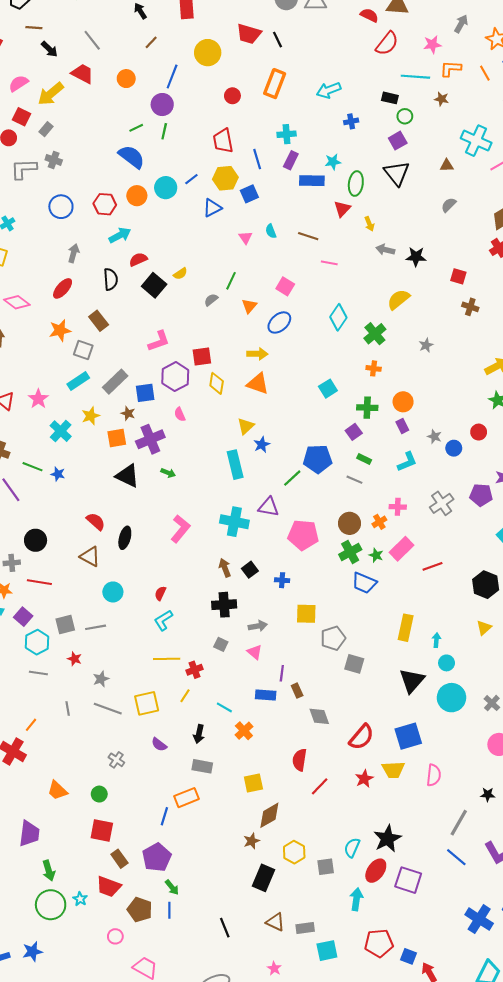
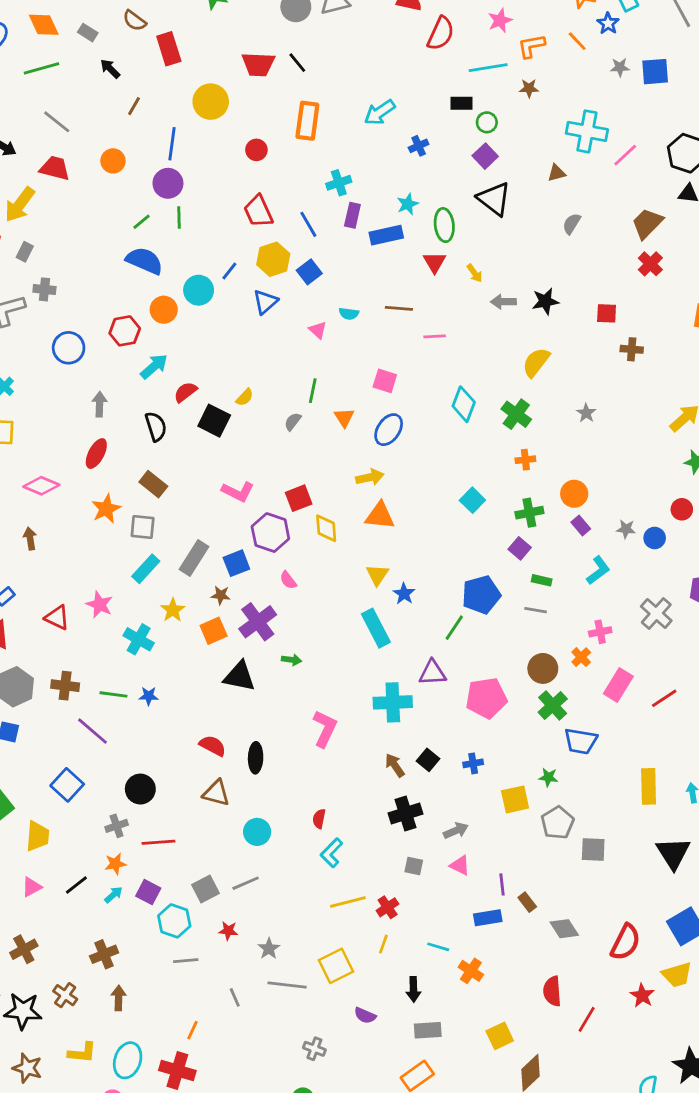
cyan semicircle: (271, 231) -> (349, 314), turned -48
pink L-shape: (159, 341) -> (238, 492), turned 60
green star: (376, 555) -> (548, 777), moved

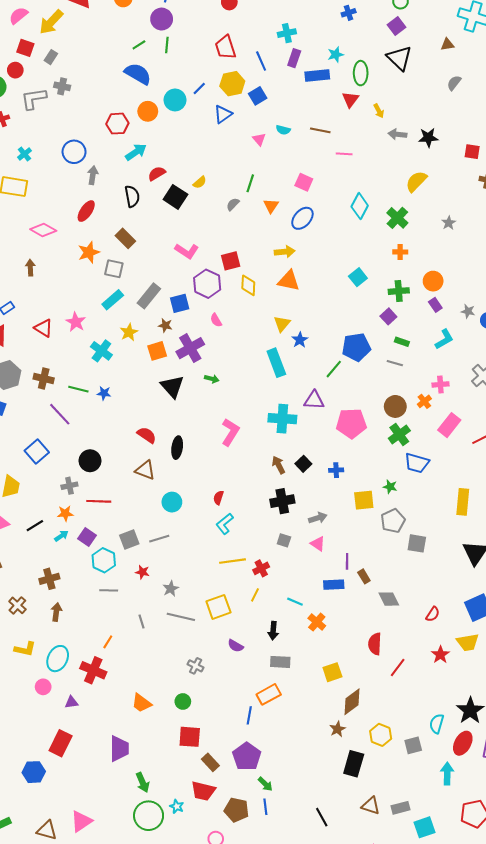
blue circle: (69, 348) -> (74, 152), moved
black triangle: (240, 676) -> (172, 387), turned 30
red semicircle: (626, 942) -> (433, 614), size x0.6

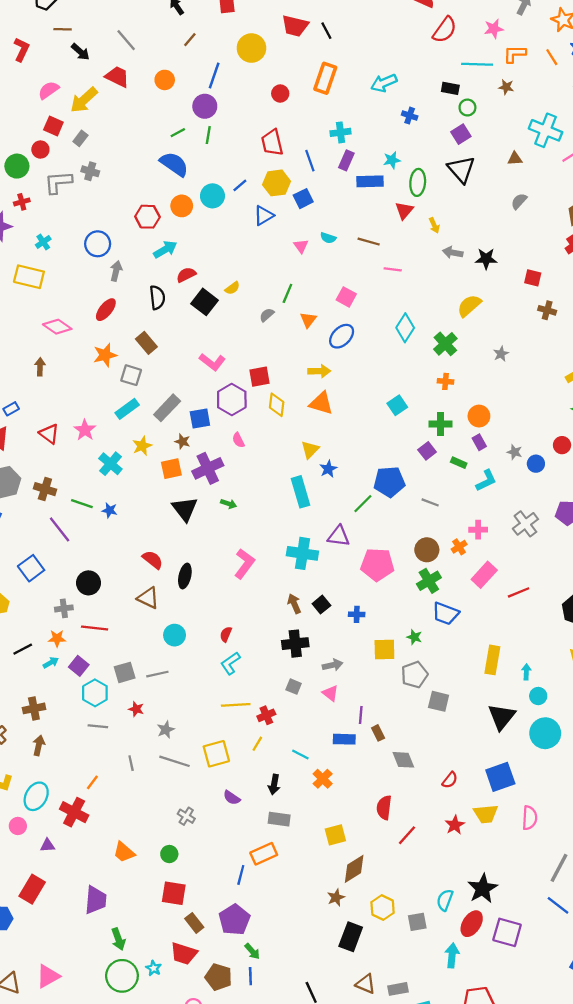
blue cross: (349, 13) -> (410, 116), turned 32
green rectangle: (402, 342) -> (459, 463), moved

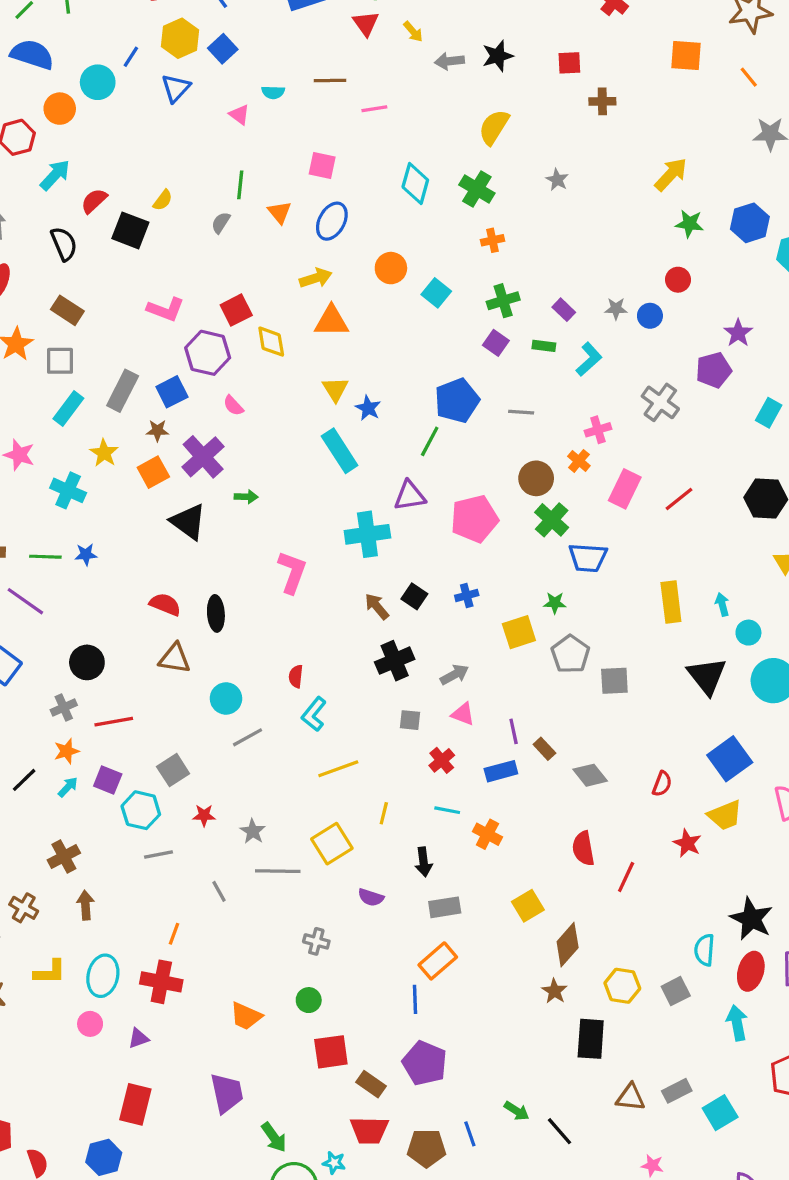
orange circle: (479, 416) -> (391, 268), moved
gray line: (157, 674) -> (248, 737), moved
red cross: (266, 715) -> (442, 760), moved
green arrow: (252, 951) -> (517, 1111), moved

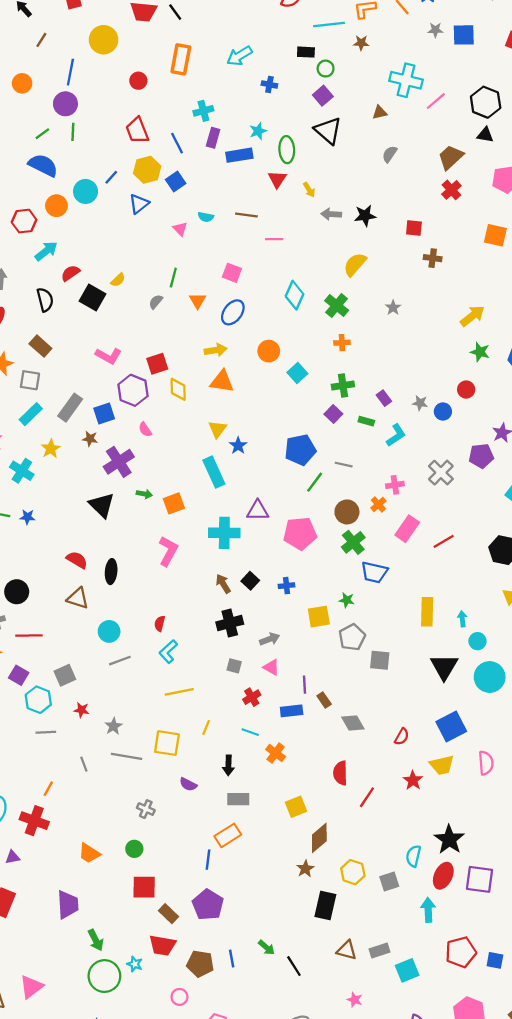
green line: (430, 441) -> (315, 482), moved
orange square: (153, 472) -> (174, 503), moved
yellow square: (332, 844) -> (167, 743), turned 32

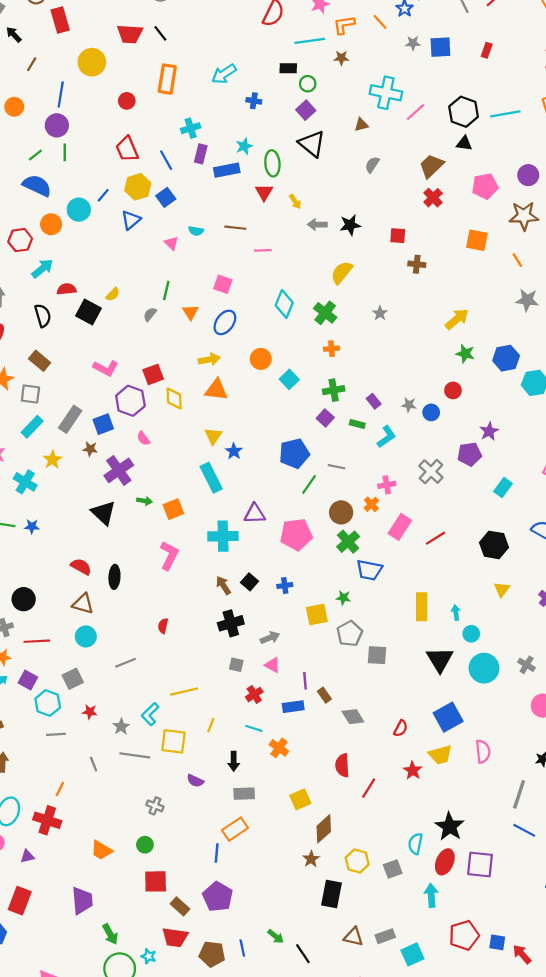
red semicircle: (70, 273) -> (67, 289), turned 30
cyan circle: (109, 631) -> (86, 636), moved
cyan L-shape: (168, 652) -> (150, 714), moved

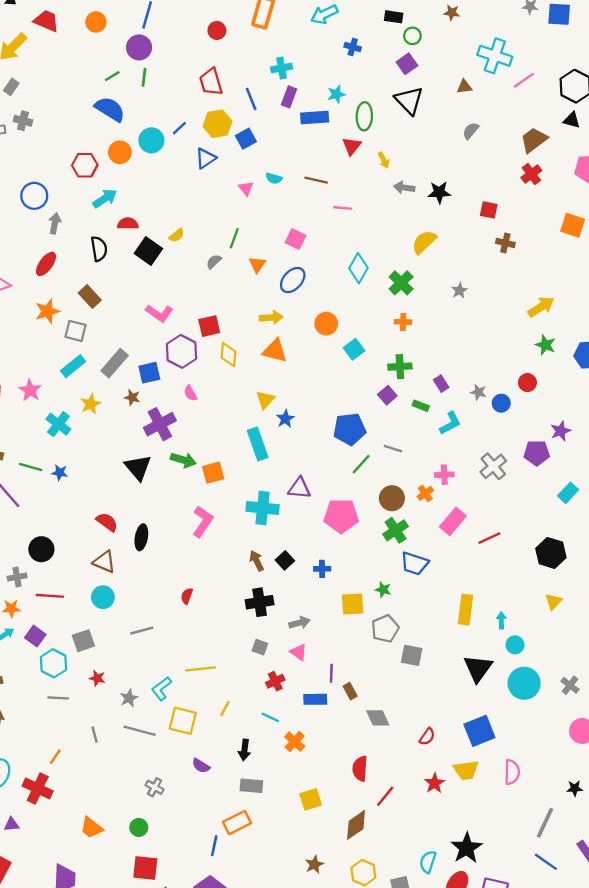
green arrow: (144, 501) -> (183, 460), size x1.5
brown diamond: (324, 829) -> (356, 825), moved

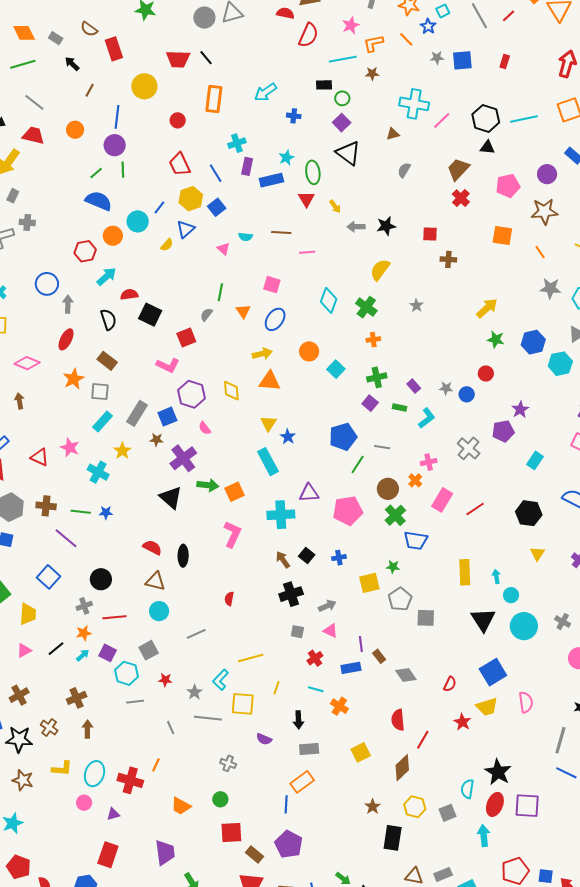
yellow semicircle: (177, 235) -> (167, 245), moved
red square: (209, 326) -> (186, 337), moved
orange line: (55, 757) -> (156, 765), moved

